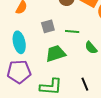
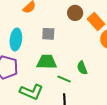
green line: (72, 32) -> (64, 79), moved

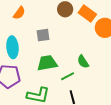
green line: (64, 79) -> (68, 76), turned -40

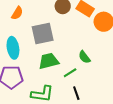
gray square: (43, 35) -> (43, 33), size x1.6

